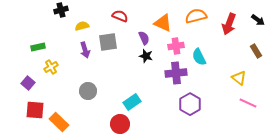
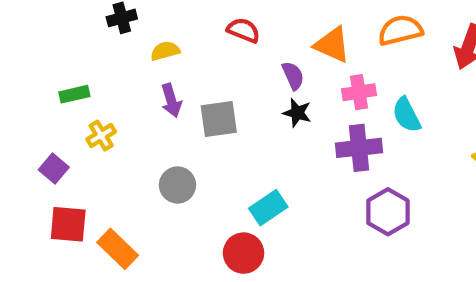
gray square: (108, 42) -> (219, 119), moved

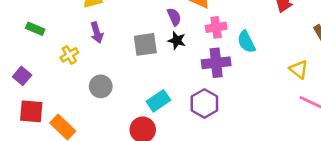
green rectangle: (74, 94) -> (35, 29), turned 36
gray square: (219, 119) -> (145, 44), moved
yellow cross: (101, 135) -> (69, 55), moved
purple hexagon: (388, 212) -> (204, 103), moved

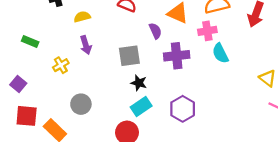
pink cross: (216, 27) -> (207, 31), moved
black star: (177, 40) -> (139, 83), moved
purple cross: (216, 63) -> (177, 56), moved
gray circle: (101, 86) -> (81, 104), moved

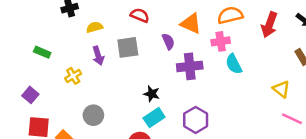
gray square: (129, 56) -> (128, 47), moved

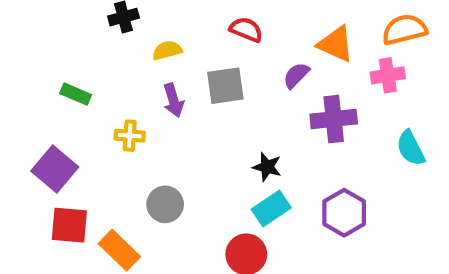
purple semicircle: (168, 41) -> (296, 75), turned -112
cyan semicircle: (234, 64) -> (411, 148), moved
yellow cross: (73, 76) -> (130, 136), turned 35
purple square: (30, 95) -> (55, 169), size x1.5

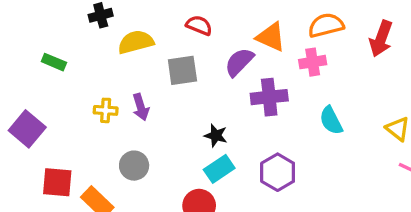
yellow semicircle: (167, 50) -> (136, 42), size x1.5
purple semicircle: (296, 75) -> (239, 62), size x1.4
green rectangle: (76, 94) -> (54, 62), moved
purple arrow: (173, 100) -> (141, 107), moved
purple square: (55, 169) -> (27, 129), moved

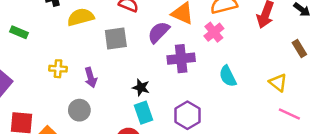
pink cross: (313, 62) -> (214, 32), turned -30
purple arrow: (141, 107) -> (91, 77), moved
cyan rectangle: (219, 169) -> (143, 113), turned -75

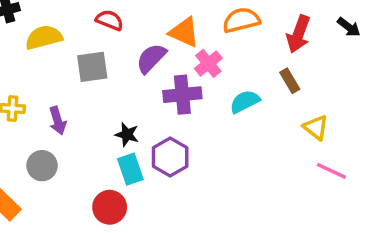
pink cross: (214, 32) -> (208, 63), moved
brown rectangle: (299, 49) -> (290, 81), moved
cyan semicircle: (228, 76) -> (245, 102), moved, turned 90
purple hexagon: (187, 115) -> (170, 157), moved

